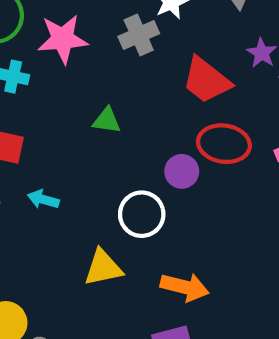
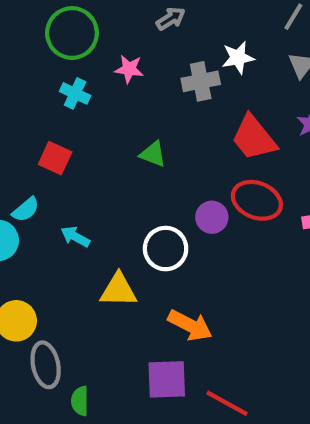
pink star: (63, 39) -> (129, 69), size x0.6
cyan arrow: (43, 199) -> (75, 237), moved

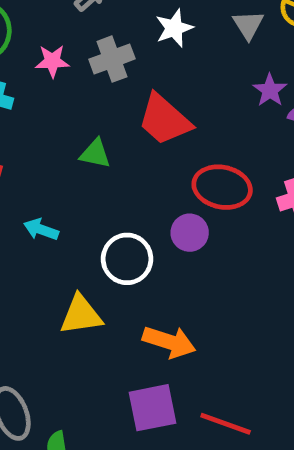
gray cross: (201, 81) -> (112, 59), moved
red trapezoid: (254, 138) -> (164, 120), moved
purple circle: (212, 217) -> (190, 233), moved
cyan arrow: (75, 237) -> (41, 229), moved

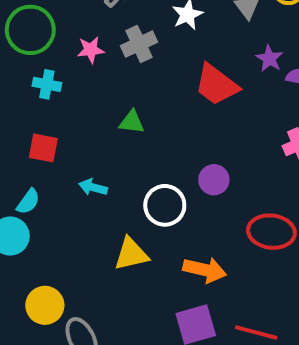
red trapezoid: (164, 120) -> (216, 85), moved
red ellipse: (222, 187) -> (271, 232), moved

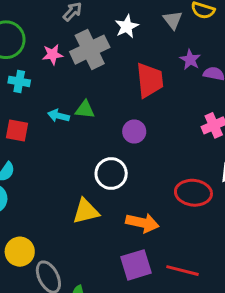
gray cross: (139, 44) -> (90, 50), size x1.4
red trapezoid: (216, 85) -> (150, 80), turned -132
purple circle: (214, 180) -> (134, 132), moved
cyan arrow: (93, 187) -> (59, 116), moved

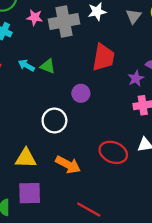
purple star: (190, 60) -> (136, 78), moved
yellow triangle: (86, 211) -> (26, 158), moved
purple square: (136, 265) -> (30, 193), moved

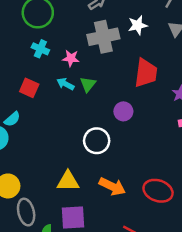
pink star: (35, 17) -> (71, 58), moved
green triangle: (48, 66) -> (88, 84), turned 49
red ellipse: (113, 152) -> (158, 191), moved

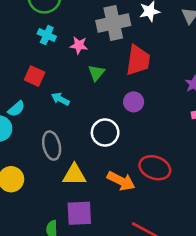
red trapezoid: (146, 73) -> (138, 60), moved
cyan arrow: (65, 84) -> (60, 99), moved
red ellipse: (158, 191) -> (155, 168), moved
gray ellipse: (26, 212) -> (52, 146), moved

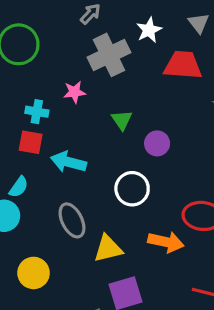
cyan cross: (47, 35) -> (37, 112), moved
red trapezoid: (138, 60) -> (183, 65), moved, turned -80
green triangle: (96, 73) -> (122, 120), moved
cyan arrow: (60, 99) -> (68, 162), size x1.5

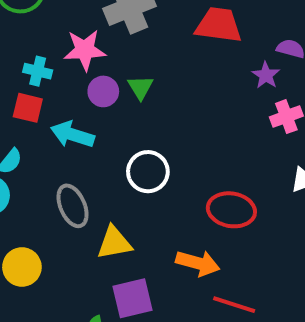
pink star: (74, 92) -> (85, 50), size x1.5
purple circle: (157, 143) -> (103, 91), moved
orange arrow: (166, 242) -> (198, 263), moved

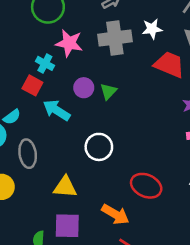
pink star: (85, 50) -> (69, 43), moved
gray ellipse: (73, 206) -> (28, 154), moved

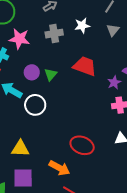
gray cross: (115, 38) -> (54, 34), size x0.7
red trapezoid: (169, 65) -> (85, 66), moved
white circle: (99, 147) -> (35, 105), moved

